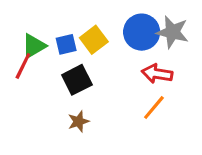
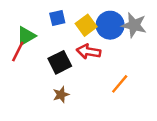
yellow square: (94, 40) -> (86, 25), moved
blue square: (66, 44) -> (57, 18), moved
red arrow: (157, 74) -> (89, 52), moved

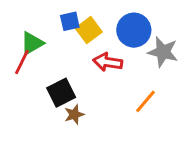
yellow square: (86, 25) -> (89, 30), moved
gray star: (134, 25) -> (163, 52), moved
black square: (60, 62) -> (61, 93), moved

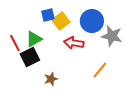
green triangle: (32, 43) -> (34, 39), moved
red line: (22, 62) -> (15, 43), turned -54
black square: (61, 93) -> (30, 57), moved

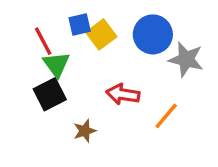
green triangle: (34, 39) -> (56, 64), turned -36
red line: (15, 43) -> (43, 41), moved
red arrow: (74, 43) -> (123, 94), moved

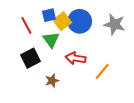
blue circle: (153, 34) -> (80, 21), moved
gray star: (186, 59) -> (114, 24), moved
green triangle: (56, 64) -> (51, 40), moved

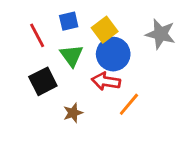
yellow square: (62, 21) -> (105, 30), moved
blue circle: (80, 21) -> (113, 54), moved
orange line: (102, 71) -> (129, 104), moved

